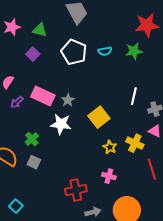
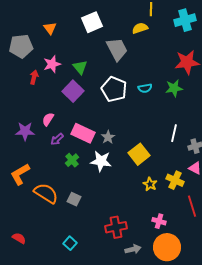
green triangle: (40, 30) -> (80, 67), turned 35
purple square: (33, 54) -> (73, 91), size x1.5
green cross: (32, 139) -> (72, 160), moved
pink cross: (109, 176) -> (159, 221), moved
cyan square: (16, 206) -> (70, 243), moved

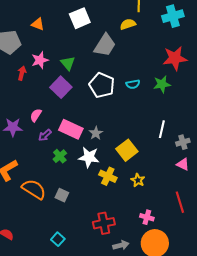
orange triangle: (50, 28) -> (38, 24), turned -32
gray trapezoid: (117, 49) -> (105, 45), turned 60
yellow cross: (175, 180) -> (108, 176), moved

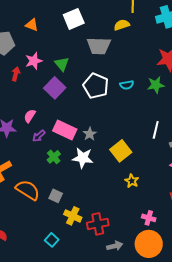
gray trapezoid: (105, 45) -> (99, 46), turned 60
yellow cross: (108, 176) -> (73, 216), moved
pink cross: (147, 217) -> (149, 218), moved

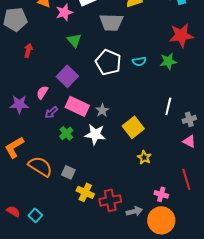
pink star: (34, 61) -> (64, 12), moved
purple square: (55, 88) -> (67, 76), moved
cyan square: (52, 240) -> (35, 215), moved
gray arrow: (115, 246) -> (134, 211), moved

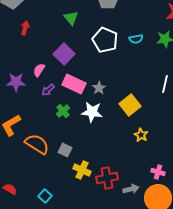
cyan square: (35, 215) -> (45, 196), moved

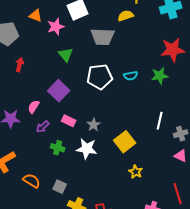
white pentagon: (105, 40) -> (100, 77), turned -30
pink rectangle: (74, 84) -> (69, 121), size x0.6
green cross: (63, 111) -> (58, 148), turned -32
orange semicircle: (37, 144) -> (32, 181), size x0.7

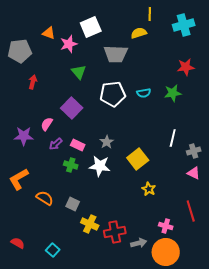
red star: (173, 50) -> (186, 67), size x0.7
pink rectangle: (69, 121) -> (78, 145), moved

